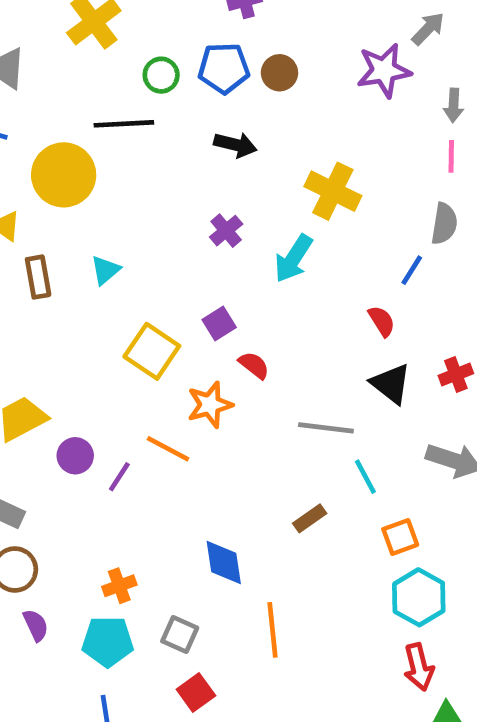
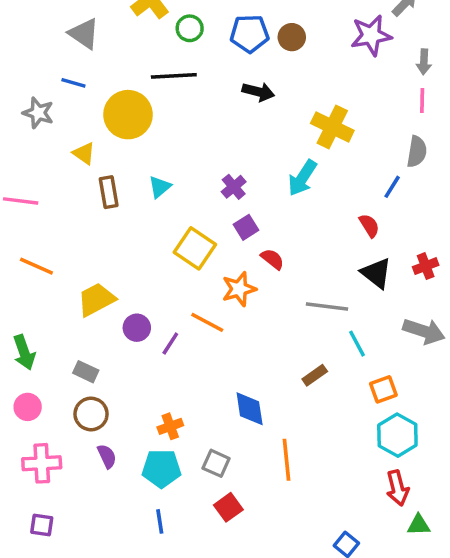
green circle: (161, 75) -> (190, 28), moved
purple cross: (226, 231) -> (234, 187), moved

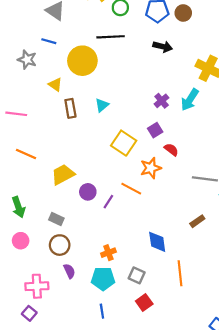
purple cross: (234, 187) -> (162, 101), moved
pink cross: (42, 463) -> (37, 286), moved
purple square: (42, 525) -> (29, 313), turned 32

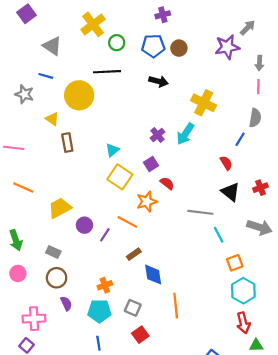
cyan triangle: (102, 105) -> (112, 150), moved
brown rectangle: (197, 221) -> (134, 254), moved

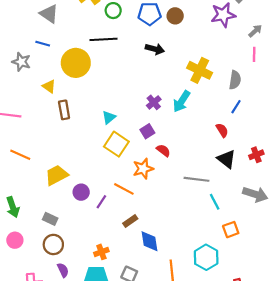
gray arrow: (259, 63) -> (255, 31), turned -136
gray semicircle: (255, 118) -> (235, 80), moved
cyan hexagon: (243, 291) -> (206, 257), moved

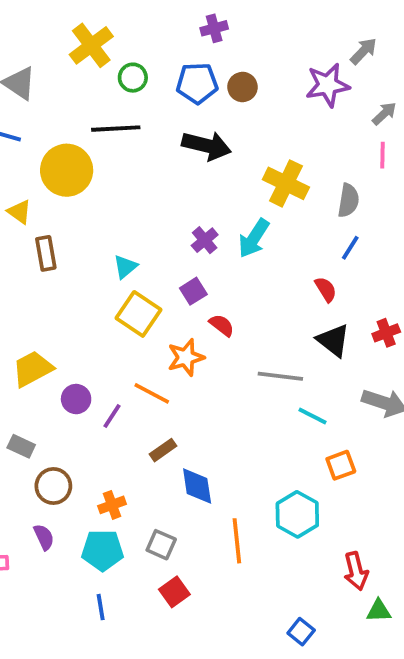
black arrow: (155, 49) -> (207, 146), size x1.4
cyan line: (215, 202) -> (312, 416), turned -35
brown circle: (53, 244) -> (53, 486), moved

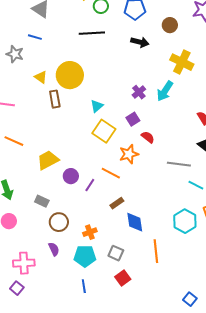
brown circle: (242, 87) -> (170, 25), moved
black arrow: (207, 146) -> (140, 42), size x0.7
yellow circle: (67, 170) -> (70, 75), moved
cyan hexagon: (297, 514) -> (185, 221), moved

